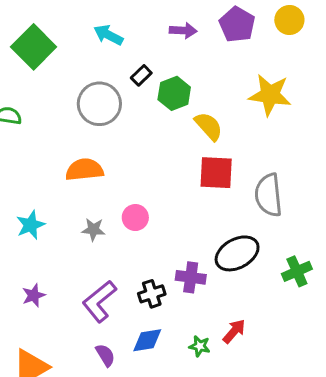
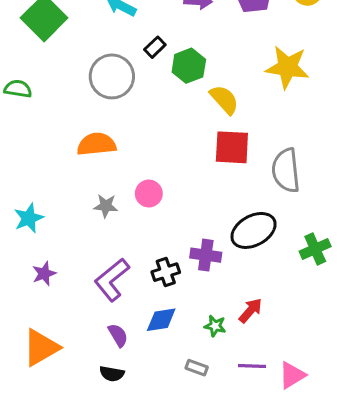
cyan star: (31, 225) -> (29, 218), moved

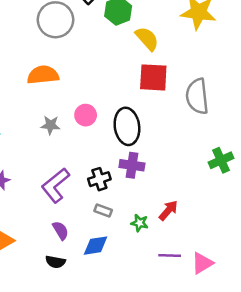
black ellipse: (254, 230) -> (127, 126), moved, turned -69
blue diamond: (161, 320) -> (96, 246), moved
gray rectangle: (197, 368) -> (103, 210), moved

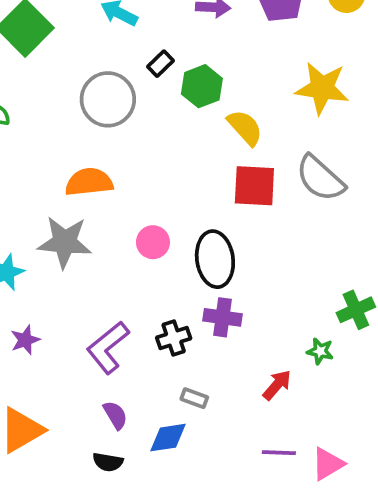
gray semicircle: (197, 96) -> (320, 178), moved, turned -42
gray star: (50, 125) -> (65, 242), moved, size x1.8
gray rectangle: (103, 210) -> (194, 398), moved
green star: (139, 223) -> (320, 351), moved

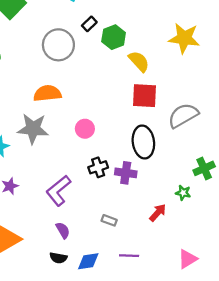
gray semicircle: (320, 178) -> (183, 115), moved, turned 108
black ellipse: (215, 259) -> (143, 142), moved
black cross: (174, 338) -> (98, 167), moved
blue diamond: (168, 438) -> (88, 261), moved
purple line: (279, 453) -> (129, 256), moved

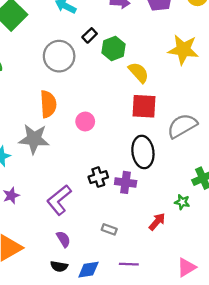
orange semicircle: (47, 93) -> (48, 104), turned 92
pink circle: (85, 129) -> (85, 121), moved

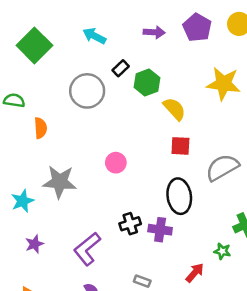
orange semicircle: (48, 104) -> (40, 128), moved, size x0.7
red square: (144, 106) -> (180, 146), size x0.7

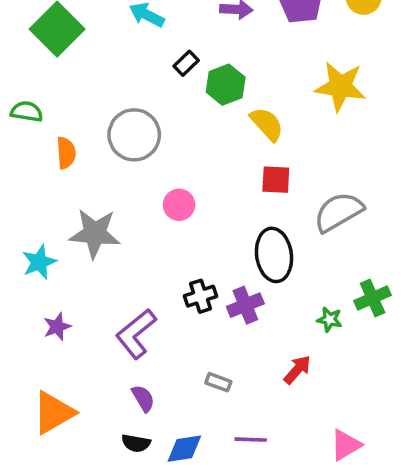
gray circle: (87, 91) -> (134, 135), moved
purple cross: (160, 230) -> (245, 305), turned -30
green star: (222, 251) -> (330, 319), moved

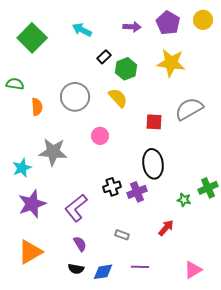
yellow star: (340, 86) -> (171, 63), moved
yellow semicircle: (267, 124) -> (118, 98), moved
gray semicircle: (339, 212) -> (189, 109), moved
purple star: (57, 327) -> (32, 204), size x1.8

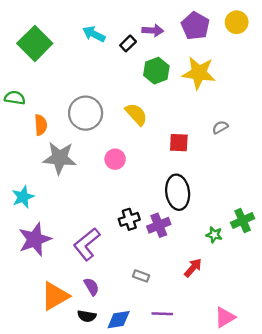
black rectangle: (104, 57) -> (128, 43), moved
green hexagon: (126, 69) -> (156, 71), moved
gray semicircle: (189, 109) -> (220, 127), size x0.5
gray star: (53, 152) -> (60, 158), moved
orange triangle: (30, 252) -> (55, 296), moved

